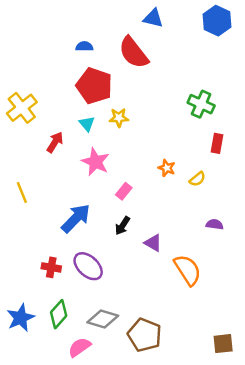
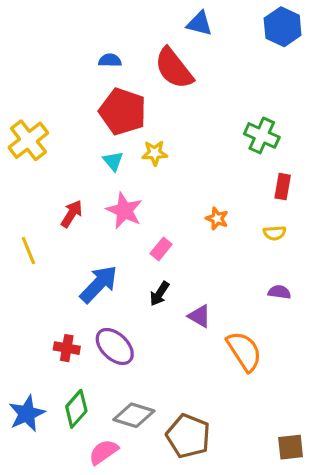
red arrow: (55, 142) -> (72, 214), moved
yellow semicircle: (197, 179) -> (275, 233), moved, turned 35

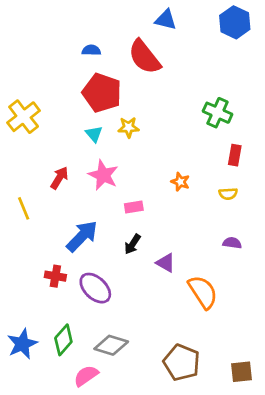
pink rectangle: (161, 249) -> (134, 207), turned 42
red cross: (67, 348) -> (55, 276), moved
brown pentagon: (188, 436) -> (182, 362), moved

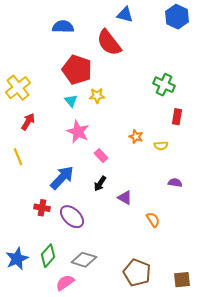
blue semicircle: (91, 50) -> (63, 27), moved, size x1.5
red arrow: (59, 178) -> (28, 122), moved
yellow semicircle: (228, 194) -> (161, 146), moved
pink rectangle: (134, 207) -> (101, 156), turned 56
orange semicircle: (203, 292) -> (153, 220), size x0.6

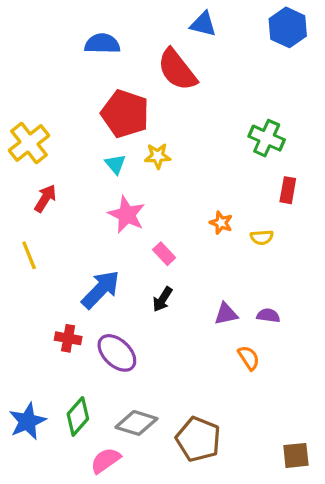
purple semicircle: (175, 183) -> (268, 316), moved
purple triangle: (125, 198) -> (226, 314), moved, turned -42
brown pentagon: (137, 273) -> (198, 439), moved

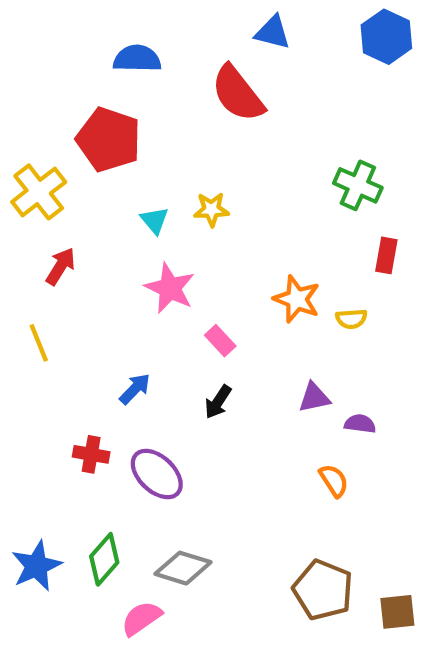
red pentagon: (125, 114) -> (109, 139), moved
orange star: (221, 223) -> (297, 299), size x1.5
blue arrow: (101, 289) -> (135, 389), size x0.6
purple triangle: (226, 314) -> (314, 398), moved
brown pentagon: (198, 439) -> (323, 590), moved

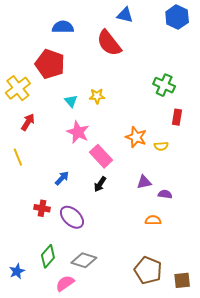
pink rectangle: (220, 341) -> (101, 156), size x1.6
orange semicircle: (334, 481) -> (153, 220), turned -56
blue star: (36, 566) -> (17, 271), moved, size x0.7

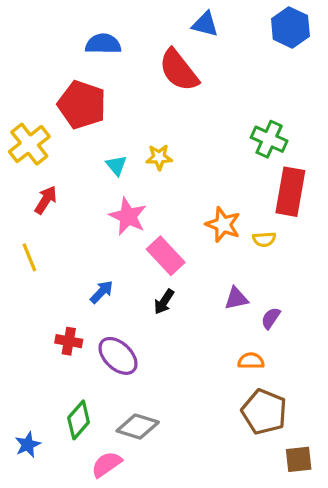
red rectangle: (177, 117) -> (290, 192), size x1.8
purple semicircle: (165, 194) -> (271, 318), turned -64
brown pentagon: (148, 270) -> (264, 412), moved

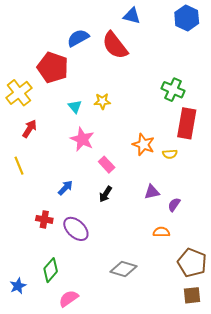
blue semicircle: (103, 44) -> (78, 38), moved, turned -30
pink rectangle: (166, 256) -> (107, 165), size x0.7
brown pentagon: (264, 412) -> (192, 263), moved
gray diamond: (138, 427) -> (123, 269), moved

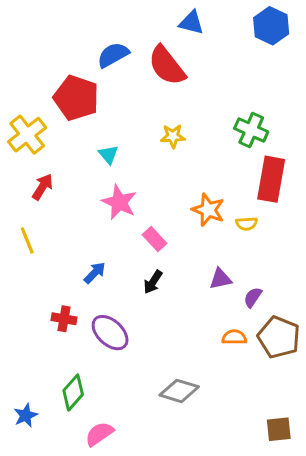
yellow star: (102, 101) -> (173, 136), moved
brown pentagon: (192, 263) -> (279, 337), moved

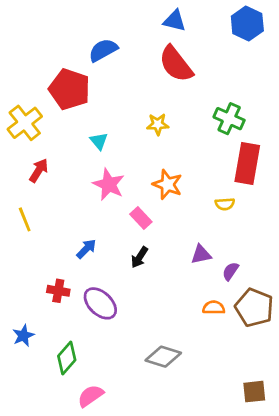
red semicircle: (167, 66) -> (176, 64), moved
orange star: (208, 210) -> (167, 184), moved
blue star: (26, 415) -> (23, 336), moved

